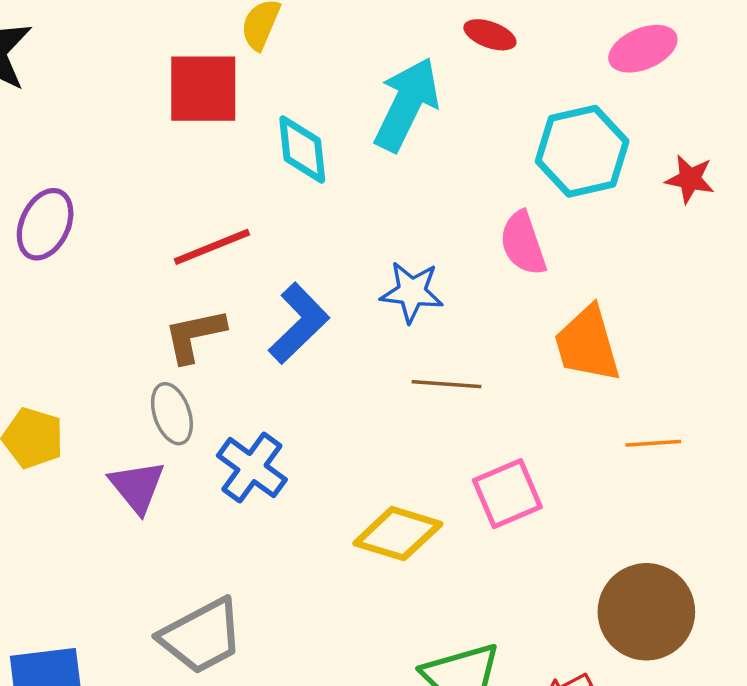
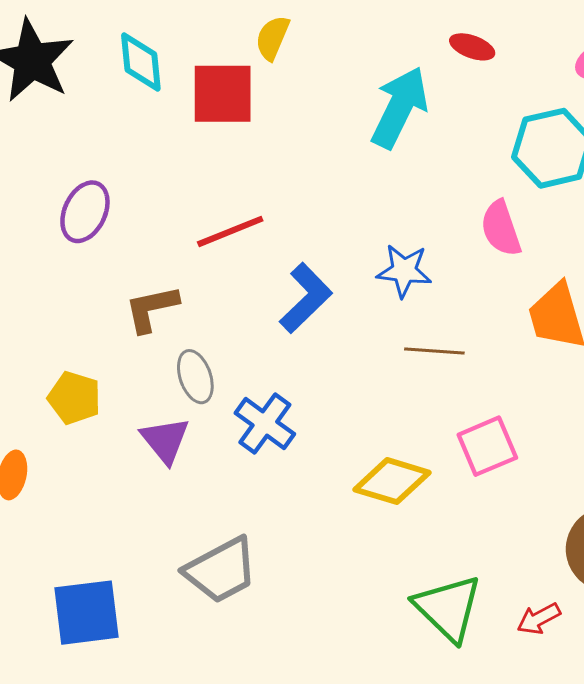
cyan diamond: (302, 150) -> (141, 62), moved
brown L-shape: (195, 335) -> (151, 309), moved

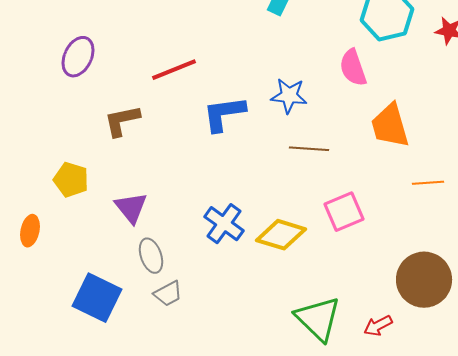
blue L-shape: (306, 298) -> (224, 114), turned -144
gray ellipse: (195, 377) -> (151, 256), moved
blue cross: (265, 424) -> (224, 224), moved
gray trapezoid: (221, 570) -> (168, 294), size x0.6
blue square: (86, 613) -> (97, 298), moved, turned 33

